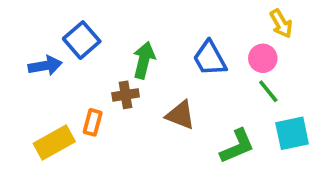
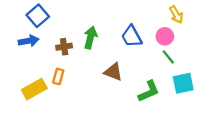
blue square: (82, 40) -> (38, 16), moved
brown cross: (126, 95) -> (64, 47), moved

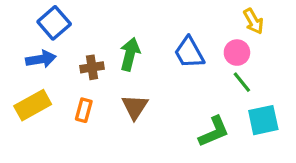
brown triangle: (113, 72) -> (135, 107), moved, turned 42
yellow rectangle: (34, 89) -> (33, 105), moved

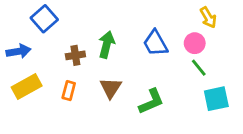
blue arrow: (41, 59) -> (19, 51), moved
green L-shape: (214, 132) -> (151, 101), moved

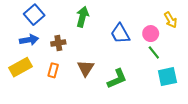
yellow arrow: (208, 17) -> (171, 20), moved
green arrow: (107, 45) -> (82, 17), moved
blue arrow: (19, 51) -> (29, 40), moved

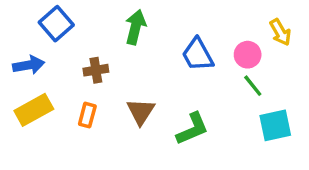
blue arrow: (29, 40) -> (29, 65), moved

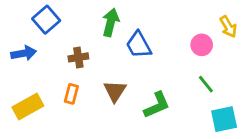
blue trapezoid: (198, 55) -> (139, 45), moved
green line: (253, 86) -> (206, 84), moved
yellow rectangle: (34, 110) -> (28, 107), moved
cyan square: (275, 125) -> (224, 119), moved

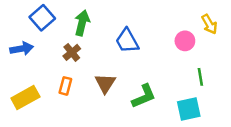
green arrow: (111, 22) -> (82, 23), moved
brown cross: (78, 57) -> (72, 52), turned -30
green line: (206, 84) -> (200, 77), moved, turned 30
cyan square: (224, 119) -> (189, 109), moved

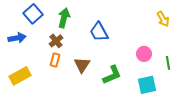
pink circle: (185, 41) -> (144, 54), moved
green line: (200, 77) -> (168, 63), moved
orange rectangle: (65, 86) -> (55, 60), moved

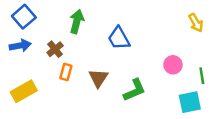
blue square: (33, 14) -> (24, 17), moved
brown cross: (56, 41) -> (55, 49), moved
cyan square: (147, 85) -> (190, 102), moved

